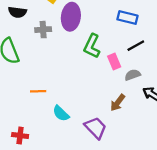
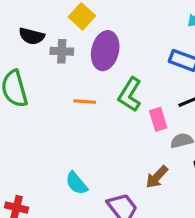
gray cross: (43, 30) -> (62, 51), moved
orange line: (38, 91) -> (85, 102), moved

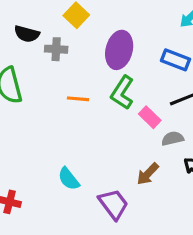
purple ellipse: (105, 51) -> (119, 50), moved
pink rectangle: (158, 119) -> (150, 117), turned -30

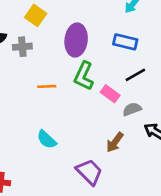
cyan semicircle: (69, 179) -> (47, 140), moved

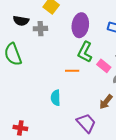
orange line: (47, 86) -> (72, 71), moved
cyan semicircle: (47, 140) -> (56, 98), turned 42

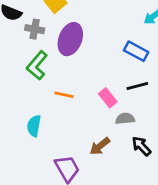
purple ellipse: (80, 25) -> (70, 39), moved
green L-shape: (85, 52) -> (37, 65), moved

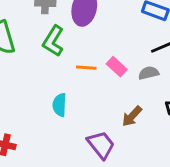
pink rectangle: (108, 98) -> (117, 67), moved
gray semicircle: (125, 119) -> (149, 73), moved

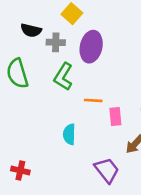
pink rectangle: (117, 67) -> (115, 116), moved, turned 42

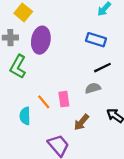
orange line: (93, 100) -> (44, 102), moved, turned 49

